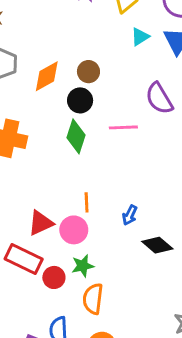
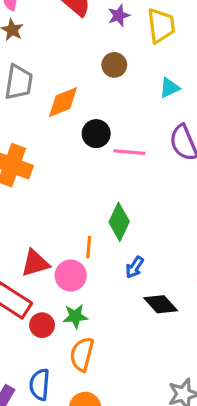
cyan triangle: (140, 37) -> (169, 88), moved
brown circle: (88, 72) -> (114, 65), moved
pink line: (123, 127) -> (129, 152), moved
green diamond: (76, 136) -> (119, 222), moved

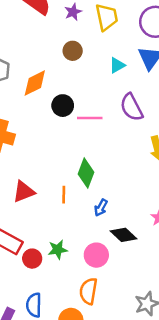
red triangle: (35, 263) -> (24, 192), moved
pink circle: (71, 276) -> (96, 255), moved
orange semicircle: (82, 354) -> (88, 291), moved

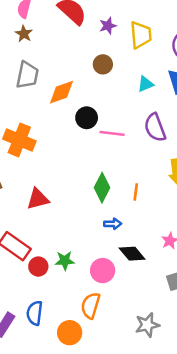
orange line: (64, 195) -> (136, 192), moved
blue arrow: (101, 208) -> (113, 224), turned -126

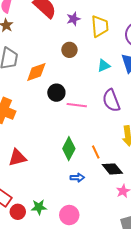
orange line: (136, 192) -> (96, 152), turned -32
black diamond: (132, 254) -> (112, 169), moved

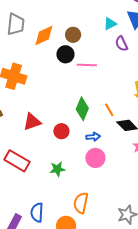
brown circle: (69, 50) -> (73, 35), moved
purple semicircle: (111, 100) -> (122, 44), moved, size x0.7
red circle: (18, 212) -> (61, 131), moved
pink circle: (69, 215) -> (95, 158), moved

